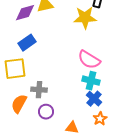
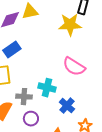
cyan cross: (91, 81) -> (47, 88), moved
blue cross: (94, 99) -> (67, 106), moved

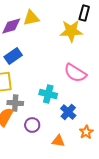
gray cross: (24, 97) -> (15, 103), moved

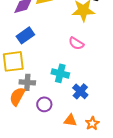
pink semicircle: (75, 73) -> (76, 43), moved, size x0.7
orange star: (86, 132) -> (92, 123), moved

